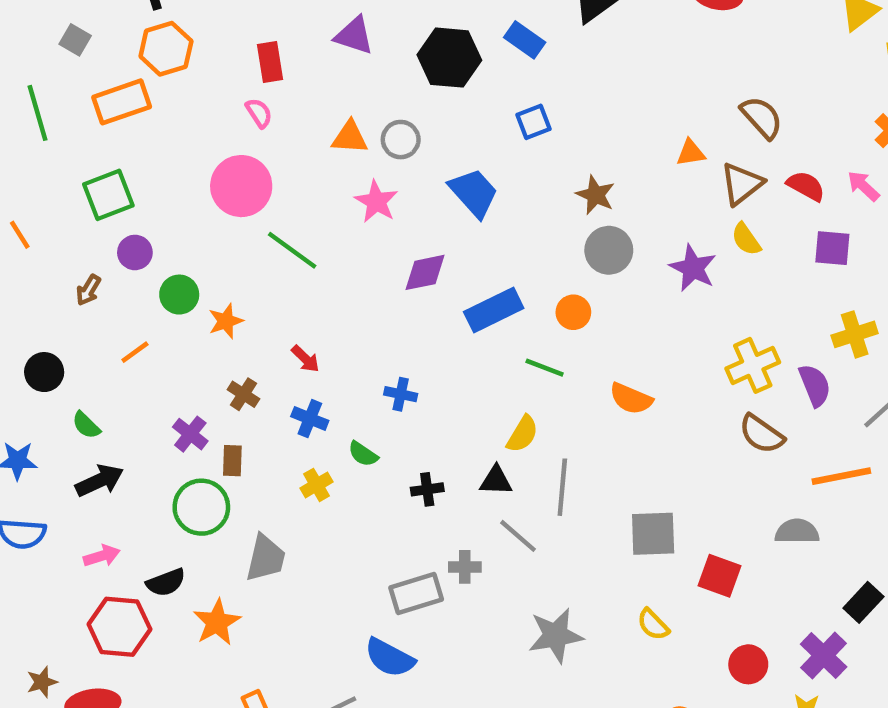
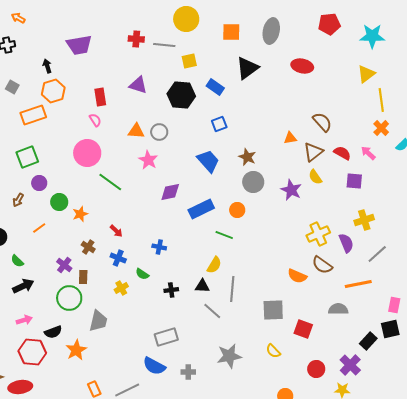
blue trapezoid: (474, 193) -> (208, 161), moved
orange semicircle: (631, 399) -> (297, 276), moved
gray cross: (465, 567) -> (188, 372), moved

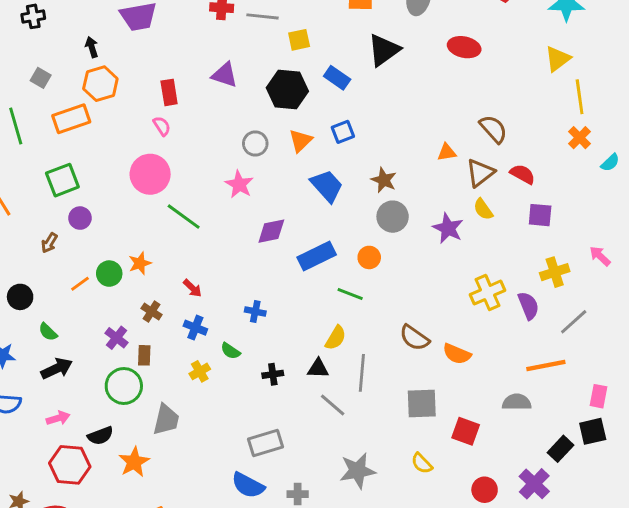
orange triangle: (136, 131) -> (301, 141), moved, turned -48
pink arrow: (368, 153) -> (600, 256), moved
green circle: (59, 202) -> (109, 274), moved
brown semicircle: (322, 265) -> (414, 338), moved

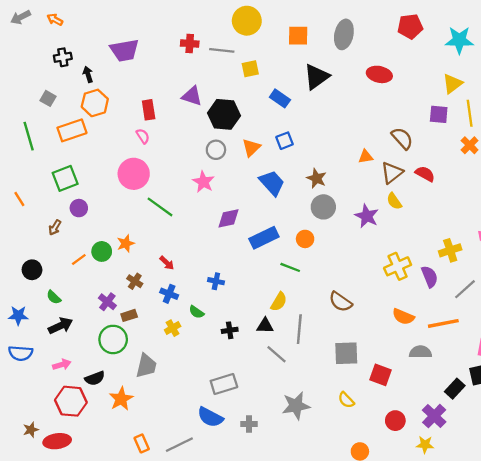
black cross: (33, 16) -> (63, 57), moved
black hexagon: (287, 89) -> (224, 114), moved
purple square: (540, 215) -> (439, 114), moved
orange semicircle: (457, 354) -> (403, 317), moved
brown rectangle: (144, 355) -> (129, 315), turned 70

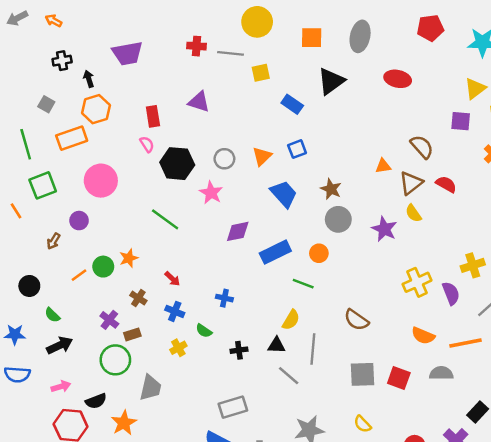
black hexagon: (224, 114) -> (177, 164), moved
pink circle: (134, 174) -> (101, 181), moved
green square: (65, 178) -> (43, 185), moved
red square: (380, 375) -> (399, 378), moved

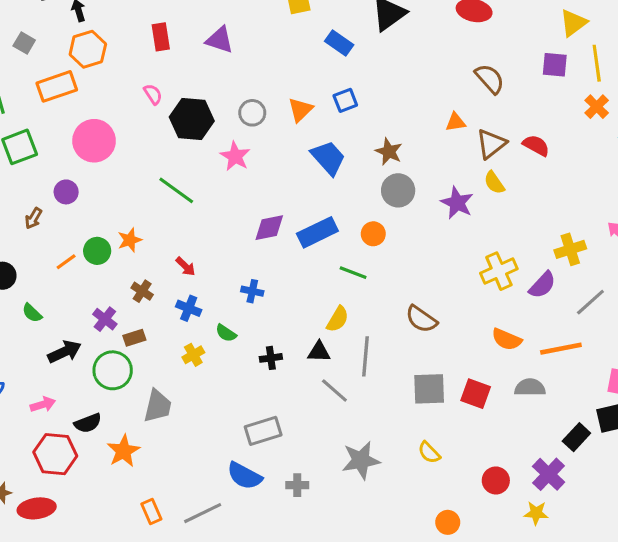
red rectangle: (153, 116) -> (161, 37), moved
brown semicircle: (422, 147) -> (490, 79), moved
purple diamond: (238, 231) -> (269, 228), moved
purple semicircle: (451, 293) -> (542, 285), turned 65
black arrow: (60, 345) -> (65, 352), moved

